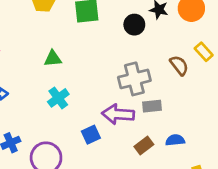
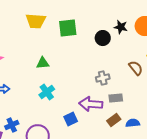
gray cross: (134, 79) -> (103, 78), size x0.6
brown rectangle: (144, 146) -> (114, 120), moved

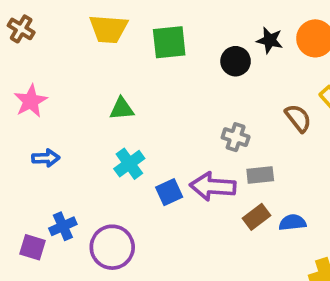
gray cross: (103, 78) -> (236, 137), turned 32
blue square: (71, 119) -> (169, 192), moved

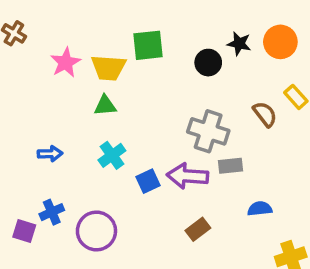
yellow trapezoid: (108, 29) -> (109, 68), moved
pink star: (31, 101) -> (66, 63), moved
gray cross: (236, 137) -> (208, 131), size x1.6
blue arrow: (46, 158) -> (50, 154), moved
brown rectangle: (256, 217) -> (198, 229), moved

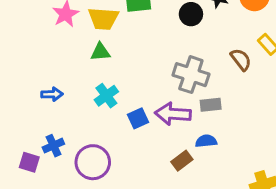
blue semicircle: (260, 209) -> (206, 141), moved

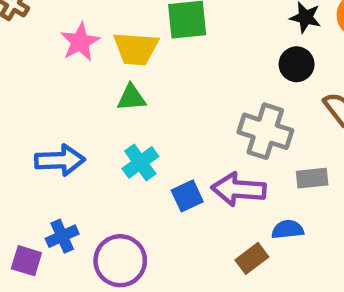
black circle: (191, 14) -> (297, 64), moved
blue arrow: (52, 94) -> (60, 160), size x1.5
gray rectangle: (211, 105) -> (312, 178), moved

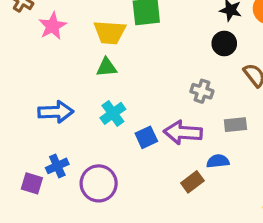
pink star: (80, 42) -> (52, 26), moved
gray cross: (265, 131) -> (202, 91), size x0.6

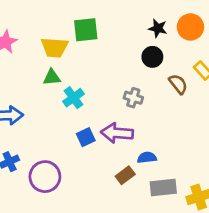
cyan cross: (113, 113) -> (73, 98), moved
gray rectangle: (235, 125) -> (163, 187), moved, size x1.4

